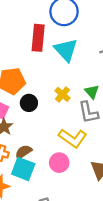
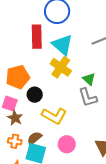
yellow cross: (63, 94) -> (61, 67), moved, size x1.5
yellow L-shape: (73, 138) -> (54, 116), moved

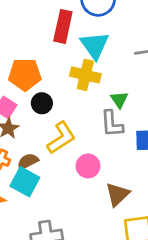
yellow cross: (61, 67) -> (85, 75), turned -35
yellow L-shape: (54, 116) -> (61, 138), turned -75
pink circle: (67, 144) -> (88, 166), moved

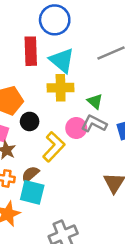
gray L-shape: (112, 124) -> (94, 124), turned 135
pink circle: (88, 166) -> (76, 128), moved

